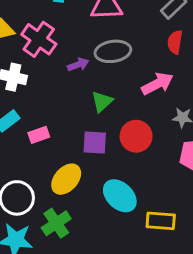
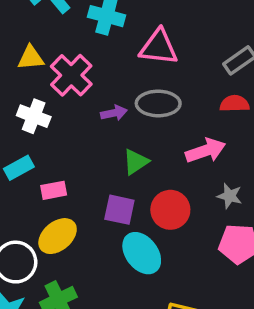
red semicircle: (175, 42) -> (234, 104), turned 70
yellow ellipse: (66, 179) -> (58, 236), moved
cyan ellipse: (120, 196) -> (142, 253), moved

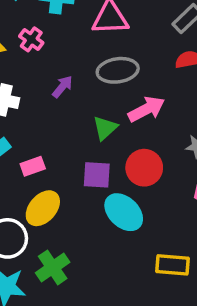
pink cross: (71, 75) -> (31, 39), moved, size x0.6
purple arrow: (114, 113) -> (62, 87), moved, turned -30
pink arrow: (206, 151) -> (146, 109), moved

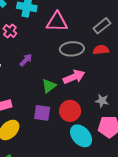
gray ellipse: (118, 70) -> (72, 49), moved
cyan ellipse: (124, 212) -> (81, 136), moved

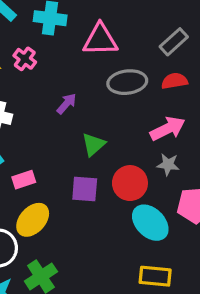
purple arrow: (26, 60) -> (67, 104), moved
pink arrow: (74, 77) -> (168, 129), moved
gray star: (102, 101) -> (168, 164), moved

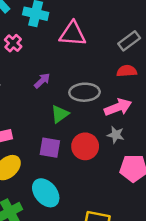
gray ellipse: (127, 82) -> (84, 92), moved
cyan ellipse: (150, 223) -> (46, 193), moved

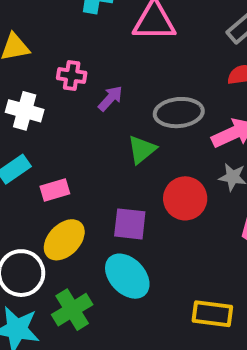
pink cross: (13, 43) -> (72, 76), moved, turned -30
purple square: (50, 148) -> (130, 224), moved

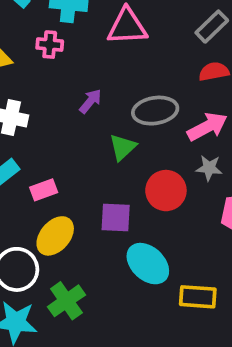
pink cross: (72, 76) -> (50, 45), moved
cyan ellipse: (127, 276) -> (148, 264), moved

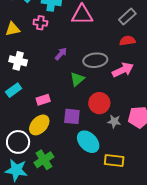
gray star: (209, 168) -> (114, 121), moved
pink rectangle: (44, 190) -> (43, 100), moved

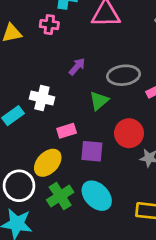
white cross: (18, 61) -> (42, 98), moved
pink rectangle: (43, 100) -> (67, 131), moved
cyan ellipse: (88, 142) -> (97, 196), moved
green cross: (44, 160) -> (60, 196), moved

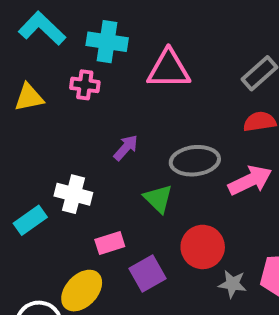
green triangle: (99, 101) -> (158, 199), turned -35
purple square: (92, 151) -> (147, 274), turned -35

